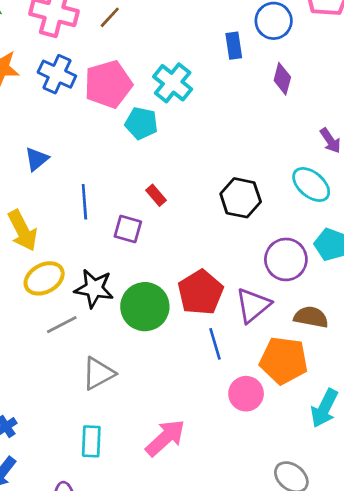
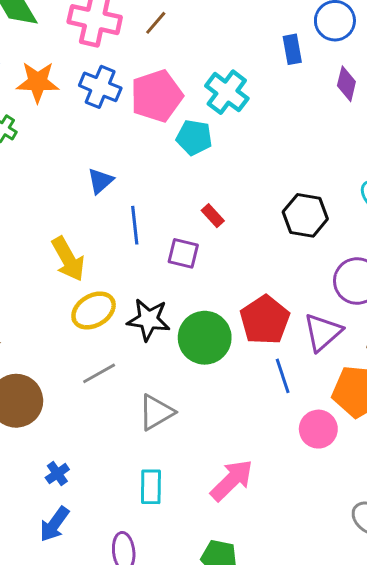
blue triangle: (37, 159) -> (100, 181), moved
gray line: (62, 325) -> (99, 373), moved

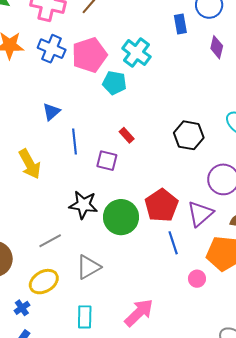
yellow ellipse: (94, 310) -> (44, 282), moved
pink circle: (318, 429) -> (197, 279), size x0.7

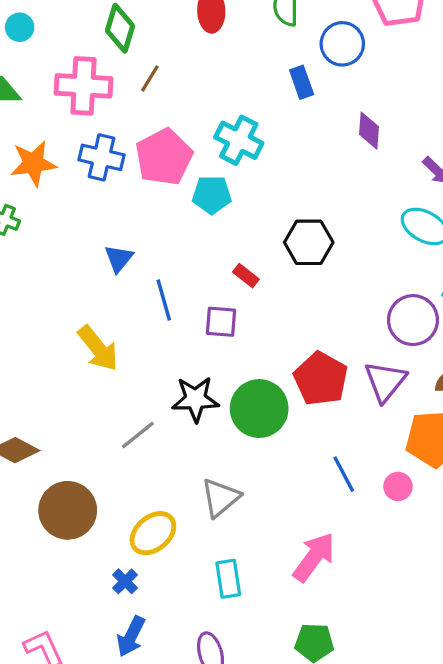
purple diamond: (217, 47) -> (369, 131), moved
black hexagon: (189, 135) -> (309, 242), moved
gray line: (50, 241) -> (138, 435), moved
blue line: (173, 243) -> (344, 474), moved

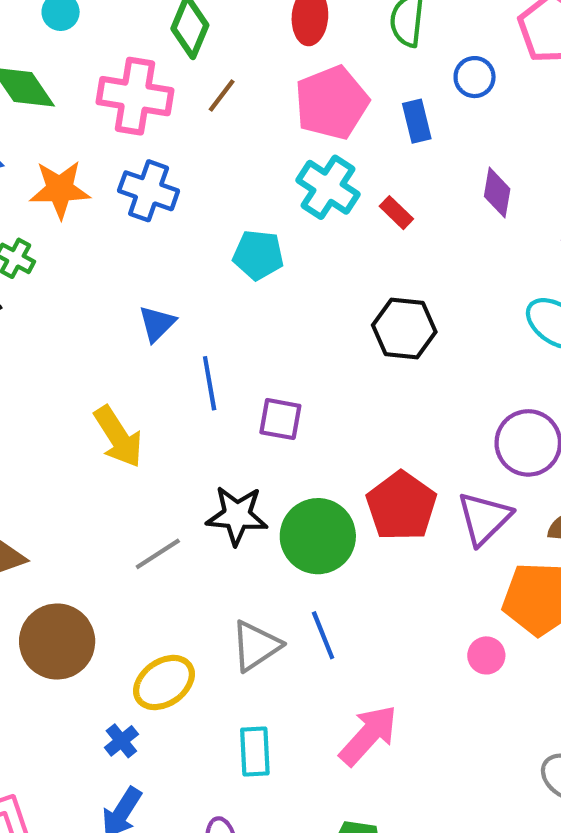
blue circle: (342, 44) -> (475, 77), size x0.7
pink pentagon: (164, 157) -> (332, 103), moved
cyan pentagon: (212, 195) -> (258, 255), moved
red rectangle: (246, 276) -> (396, 213), moved
blue line: (344, 474) -> (323, 635), moved

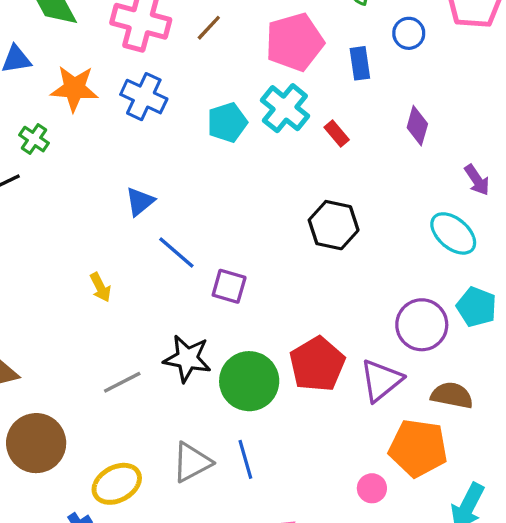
cyan pentagon: (258, 255) -> (227, 122), moved, turned -30
blue line: (210, 383) -> (176, 252), turned -45
yellow arrow: (118, 437) -> (100, 287), size x0.6

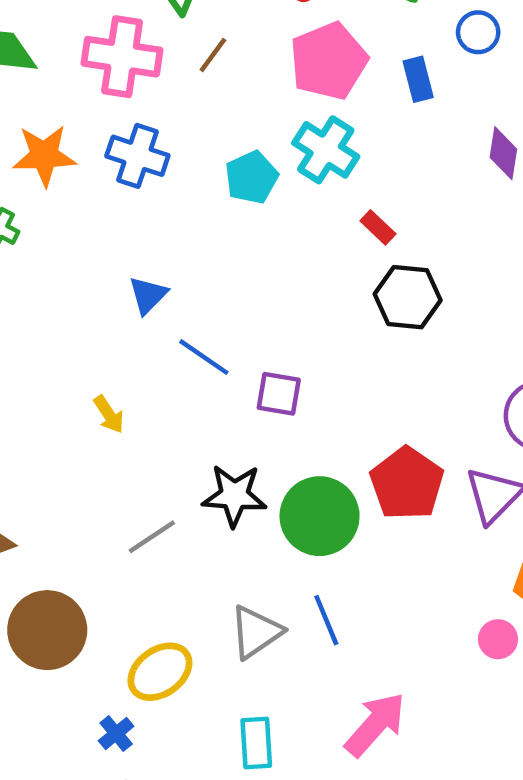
red rectangle: (337, 133) -> (378, 227), moved

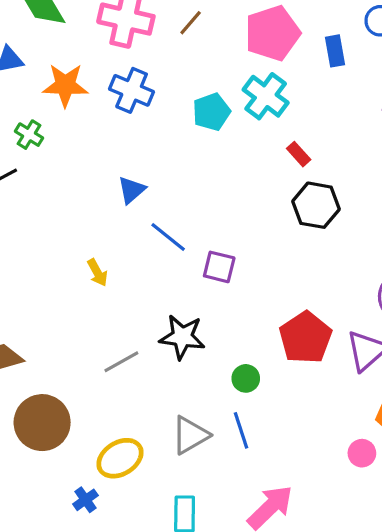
green circle: (320, 516) -> (246, 378), moved, size x0.5

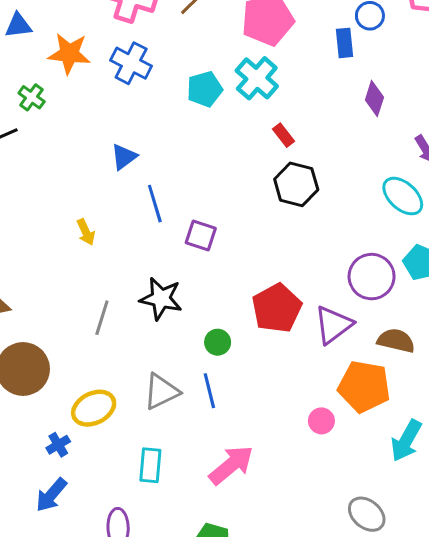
blue rectangle: (335, 51) -> (344, 43), moved
blue line: (168, 237) -> (155, 204), turned 30
gray line: (121, 362) -> (102, 318), turned -48

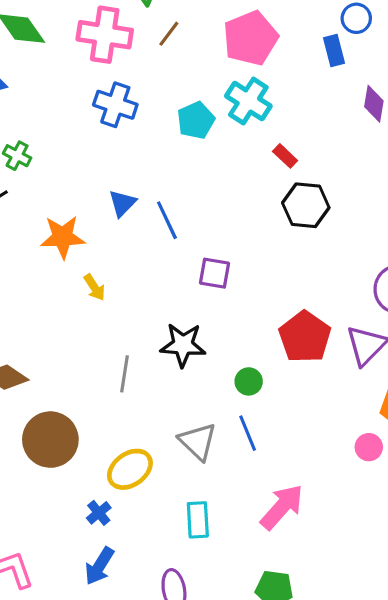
orange star: (69, 53) -> (63, 237), moved
blue line: (155, 204) -> (167, 220), moved
gray triangle: (161, 392) -> (198, 441), turned -42

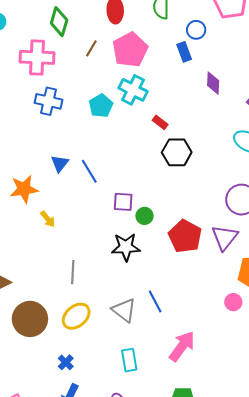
brown line: (169, 34) -> (91, 48), moved
black star: (183, 345) -> (126, 247), moved
green circle: (249, 381) -> (145, 216), moved
yellow ellipse: (130, 469) -> (76, 316), moved

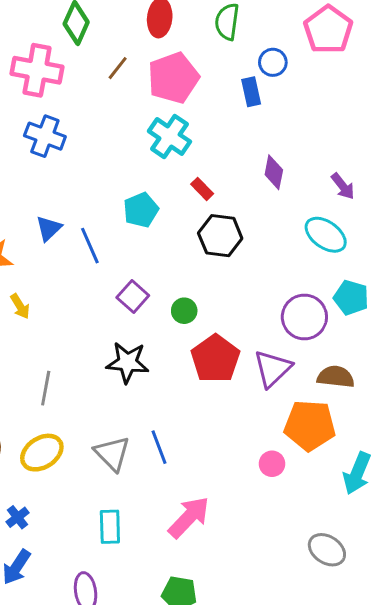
purple diamond: (213, 83) -> (274, 172), moved
cyan pentagon: (101, 106) -> (141, 210), moved
purple square: (123, 202) -> (133, 296), turned 30
green circle: (145, 216) -> (184, 311), moved

